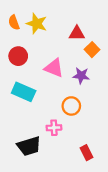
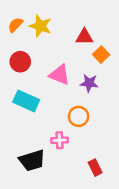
orange semicircle: (14, 22) -> (15, 25), turned 64

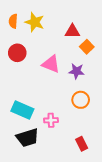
orange semicircle: (15, 25) -> (13, 21), turned -40
cyan rectangle: (26, 101) -> (22, 110), moved
orange circle: (79, 116) -> (81, 100), moved

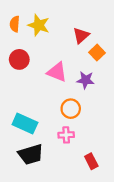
red triangle: (72, 31) -> (81, 35), turned -42
orange circle: (81, 100) -> (71, 109), moved
pink cross: (51, 120) -> (66, 135), moved

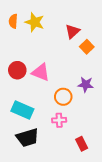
red circle: (19, 59) -> (17, 70), moved
pink triangle: (57, 72) -> (41, 72), moved
purple star: (86, 80) -> (86, 84), moved

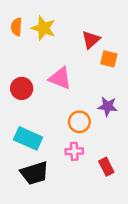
orange square: (87, 47) -> (109, 59), turned -32
pink triangle: (41, 72) -> (60, 78), moved
red rectangle: (82, 144) -> (106, 167), moved

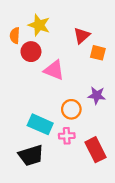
orange semicircle: (16, 27) -> (15, 35), moved
red circle: (22, 88) -> (31, 52), moved
cyan rectangle: (28, 138) -> (40, 124), moved
red rectangle: (106, 167) -> (96, 150), size x1.5

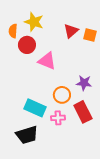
orange square: (98, 53) -> (90, 35), moved
red rectangle: (96, 150) -> (83, 112), moved

